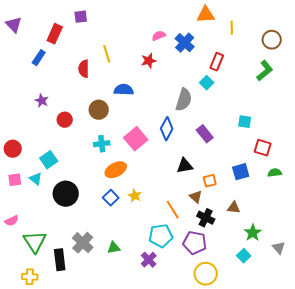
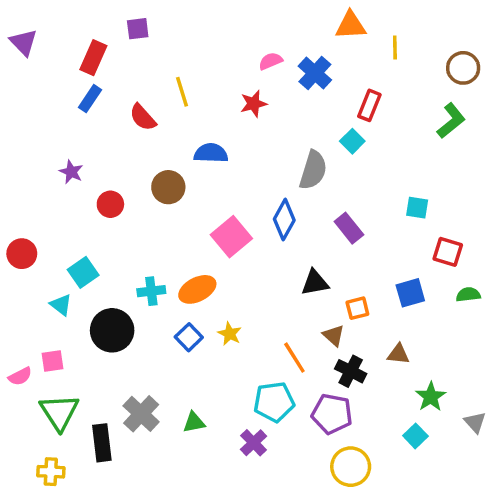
blue rectangle: (39, 58) -> (90, 99), moved
red semicircle: (84, 69) -> (143, 117), turned -42
cyan cross: (102, 144) -> (151, 291), moved
pink square: (15, 180) -> (52, 361), moved

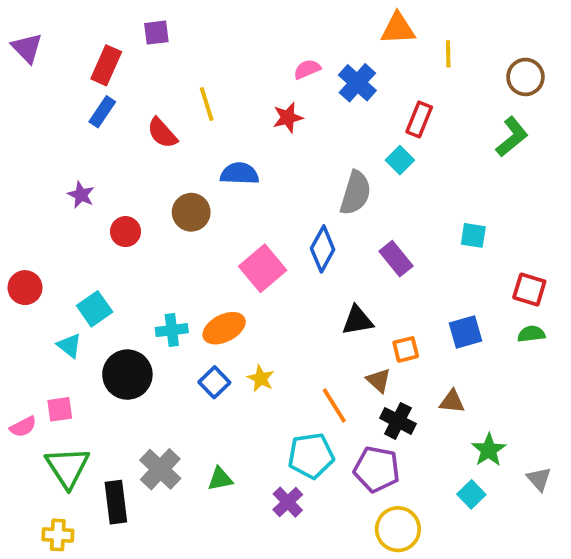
red square: (448, 252) -> (529, 290), moved

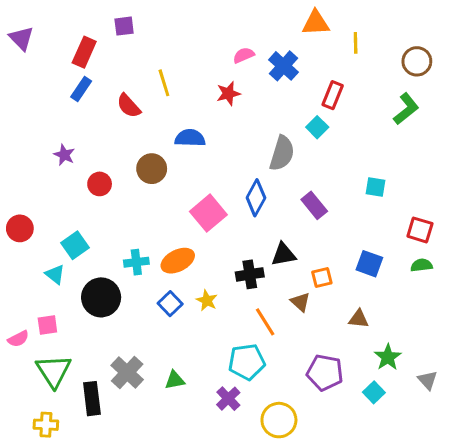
blue square: (466, 332) -> (369, 264), turned 36
black cross: (398, 421) -> (250, 274), moved, turned -36
purple pentagon: (377, 469) -> (325, 373), moved
yellow circle: (398, 529) -> (279, 420), moved

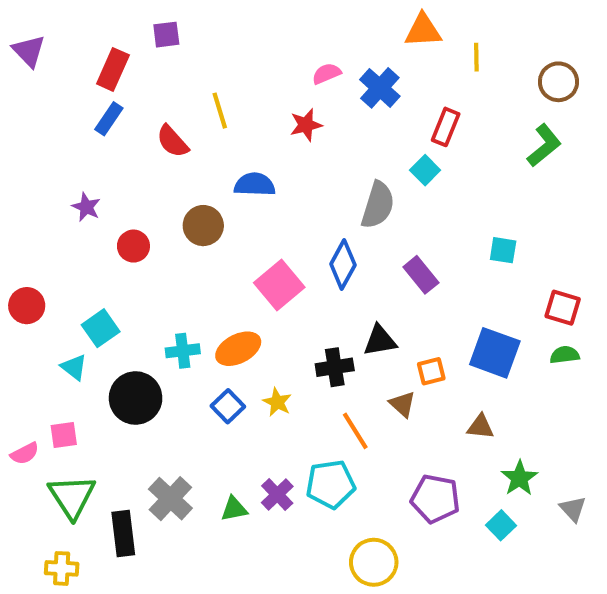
blue square: (369, 264) -> (495, 353), size x1.4
purple cross: (228, 399) -> (277, 495), moved

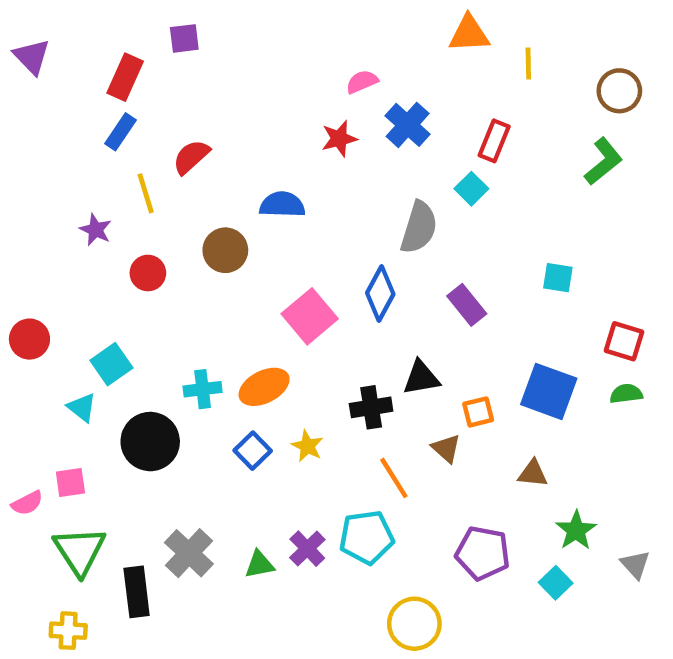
blue cross: (380, 88) -> (408, 125), moved
yellow line: (220, 111) -> (146, 193), moved
red semicircle: (172, 141) -> (191, 157), turned 90

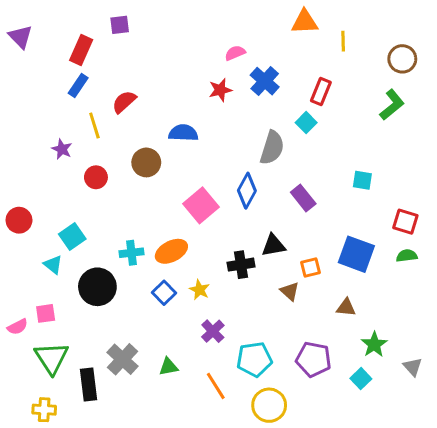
orange line: (394, 478) -> (216, 386), moved
cyan pentagon: (367, 537) -> (254, 359), moved
purple cross: (307, 549) -> (213, 331), moved

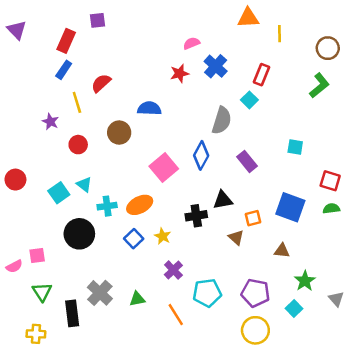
cyan triangle: (53, 265) -> (84, 184), moved
green triangle: (52, 358) -> (42, 292), size x0.7
yellow circle: (269, 405) -> (255, 330), moved

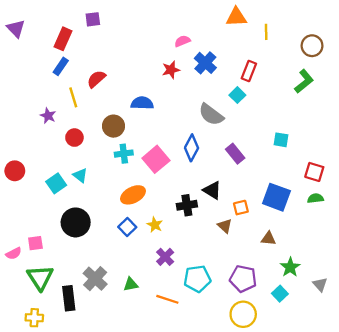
gray semicircle: (222, 120) -> (211, 115), turned 110
black triangle: (223, 200) -> (212, 190), turned 42
cyan cross: (107, 206) -> (124, 154), moved
green triangle: (42, 292) -> (40, 278), size x1.4
orange line: (176, 315) -> (167, 299), turned -40

